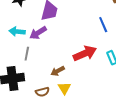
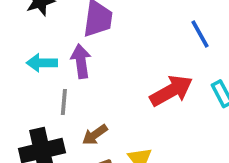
purple arrow: (38, 33) -> (81, 61), turned 120
brown arrow: (58, 71) -> (95, 135), moved

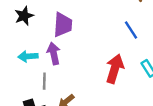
red arrow: (171, 91) -> (115, 69), turned -40

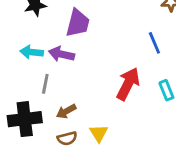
purple arrow: (54, 53) -> (62, 54), turned -75

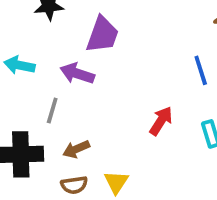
cyan arrow: (32, 52) -> (19, 65), moved
red arrow: (128, 84) -> (161, 121), size x0.7

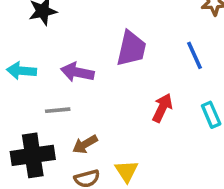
purple trapezoid: (102, 35) -> (131, 48), moved
gray line: (52, 111) -> (58, 110), turned 75

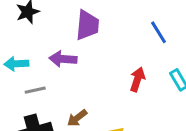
purple trapezoid: (131, 48) -> (87, 25), moved
gray line: (58, 110) -> (35, 90), moved

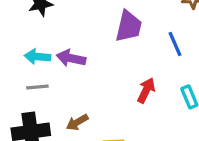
purple trapezoid: (87, 25) -> (129, 26), moved
cyan arrow: (16, 64) -> (37, 57), moved

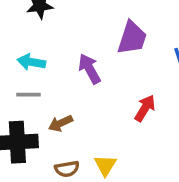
purple arrow: (71, 58) -> (90, 69), moved, turned 44
brown arrow: (77, 122) -> (61, 123), moved

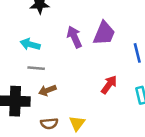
purple arrow: (90, 69) -> (74, 37), moved
gray line: (28, 95) -> (36, 68), moved

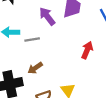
gray line: (36, 68) -> (32, 39), moved

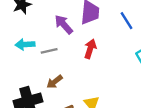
red arrow: (87, 50) -> (90, 49), moved

